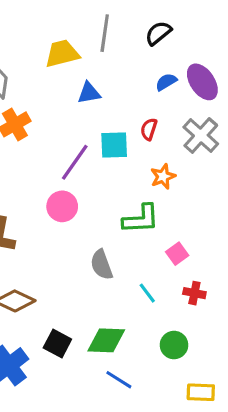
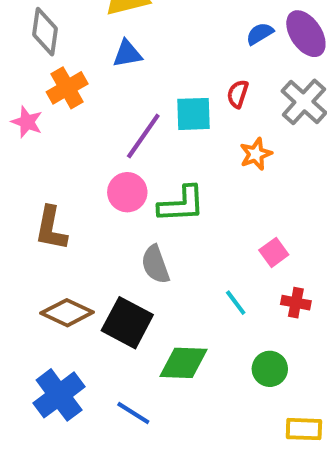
blue triangle: (89, 93) -> (127, 54), moved
green L-shape: (141, 219) -> (181, 204), moved
gray semicircle: (102, 265) -> (155, 264), moved
black square: (57, 343) -> (127, 323), moved, size x1.4
blue line: (119, 380) -> (133, 413), moved

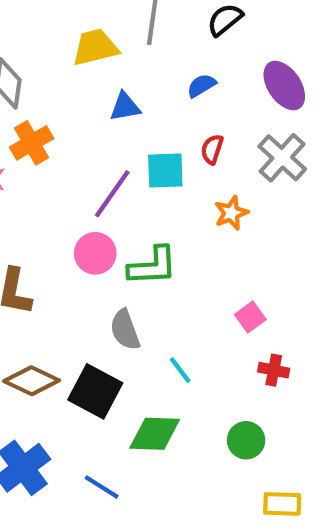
blue semicircle: (260, 34) -> (201, 86), moved
blue triangle: (127, 54) -> (125, 107), moved
cyan line: (236, 303) -> (180, 370), moved

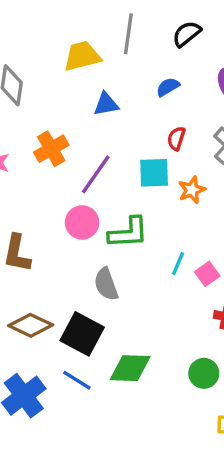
orange cross: (32, 143) -> (51, 149), moved
cyan square: (165, 170) -> (154, 173), moved
cyan line: (180, 370) -> (178, 264), moved, turned 60
blue line: (102, 487) -> (77, 380), moved

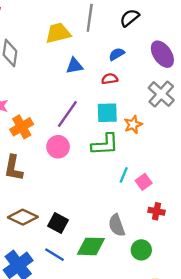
red semicircle: (176, 138) -> (110, 79), moved, turned 63
orange cross: (51, 149) -> (22, 127), moved
green L-shape: (128, 233) -> (105, 144), moved
gray semicircle: (106, 284) -> (117, 225), moved
black square: (82, 334) -> (58, 223), size x0.7

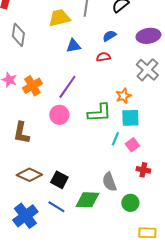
purple ellipse: (162, 54) -> (148, 36), turned -65
cyan square: (107, 113) -> (130, 118), moved
orange cross: (22, 127) -> (32, 86), moved

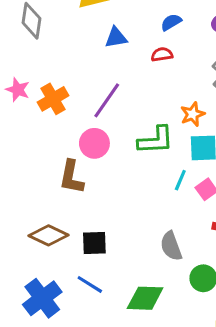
brown L-shape: (21, 133) -> (71, 177), moved
black square: (59, 180) -> (94, 243), turned -30
green diamond: (87, 200) -> (145, 298), moved

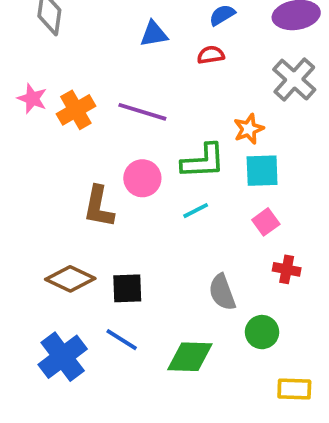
purple line: (107, 100) -> (142, 112), turned 72
pink circle: (94, 143) -> (142, 178), moved
cyan line: (180, 180) -> (196, 211), moved, turned 40

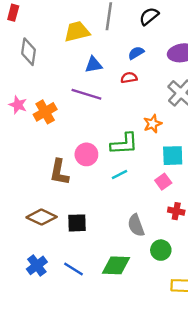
purple line: (142, 112) -> (86, 94), moved
cyan square: (262, 171) -> (173, 156), moved
blue line: (122, 340) -> (73, 269), moved
blue cross: (63, 357) -> (37, 265), size x0.7

